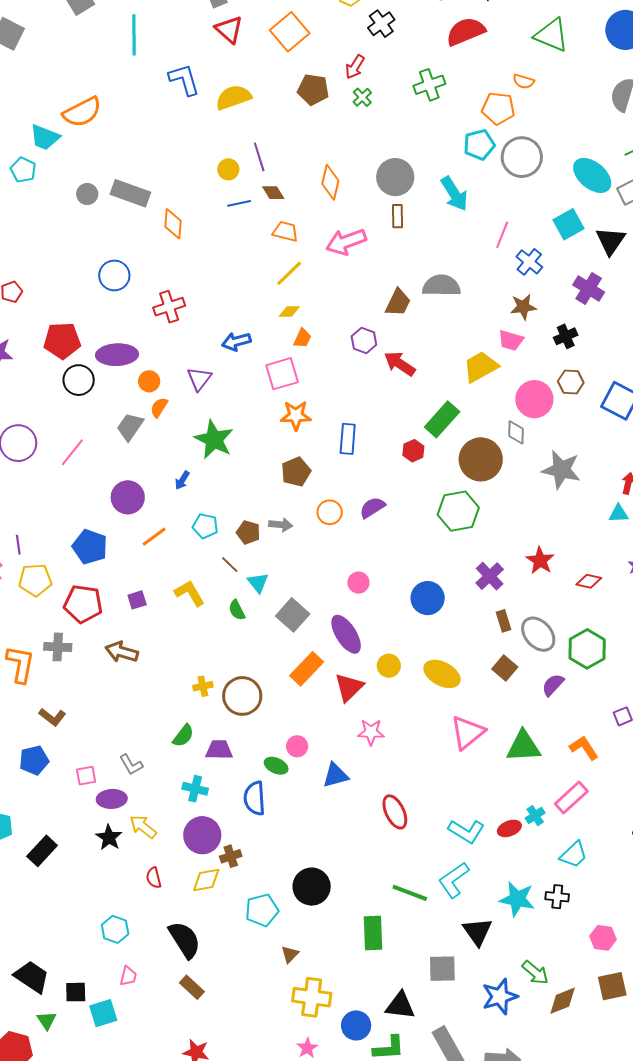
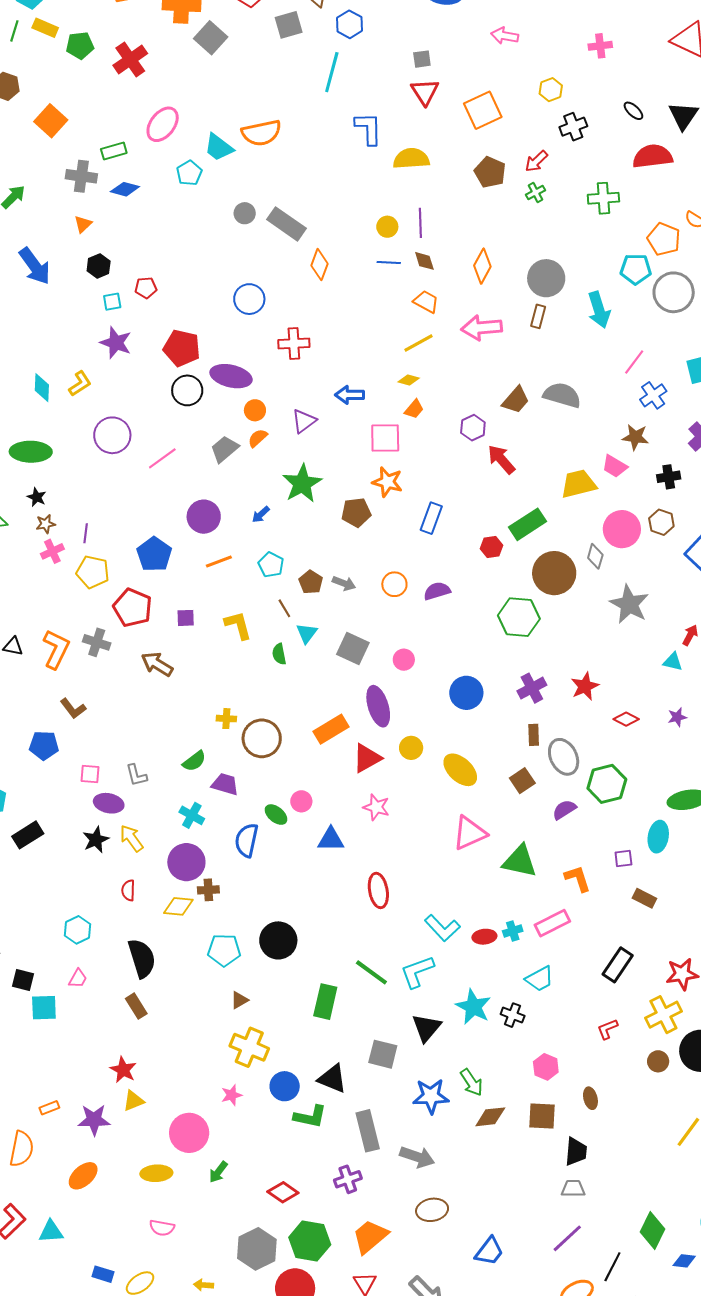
brown pentagon: (296, 472) -> (356, 512), moved
gray square: (293, 615) -> (353, 649), moved, turned -32

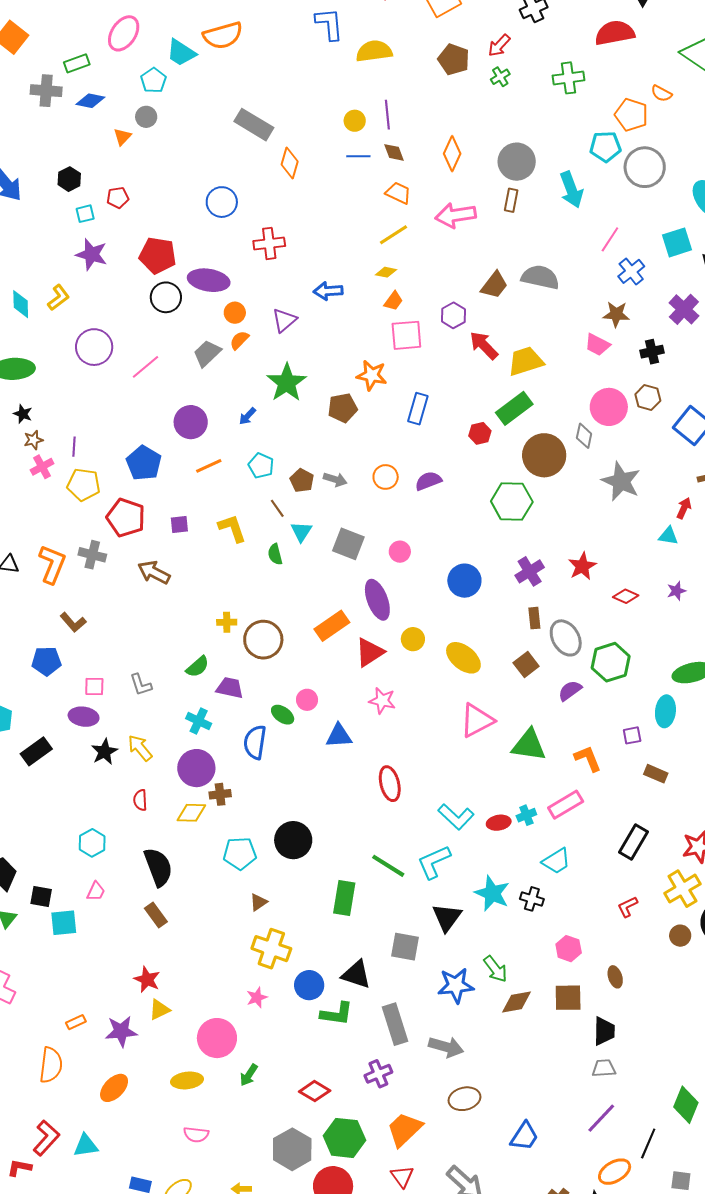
gray circle: (245, 213) -> (146, 117), moved
orange triangle: (83, 224) -> (122, 137), moved
pink square: (385, 438) -> (406, 335), moved
yellow trapezoid: (578, 484) -> (526, 361), moved
purple ellipse: (109, 803) -> (84, 717), moved

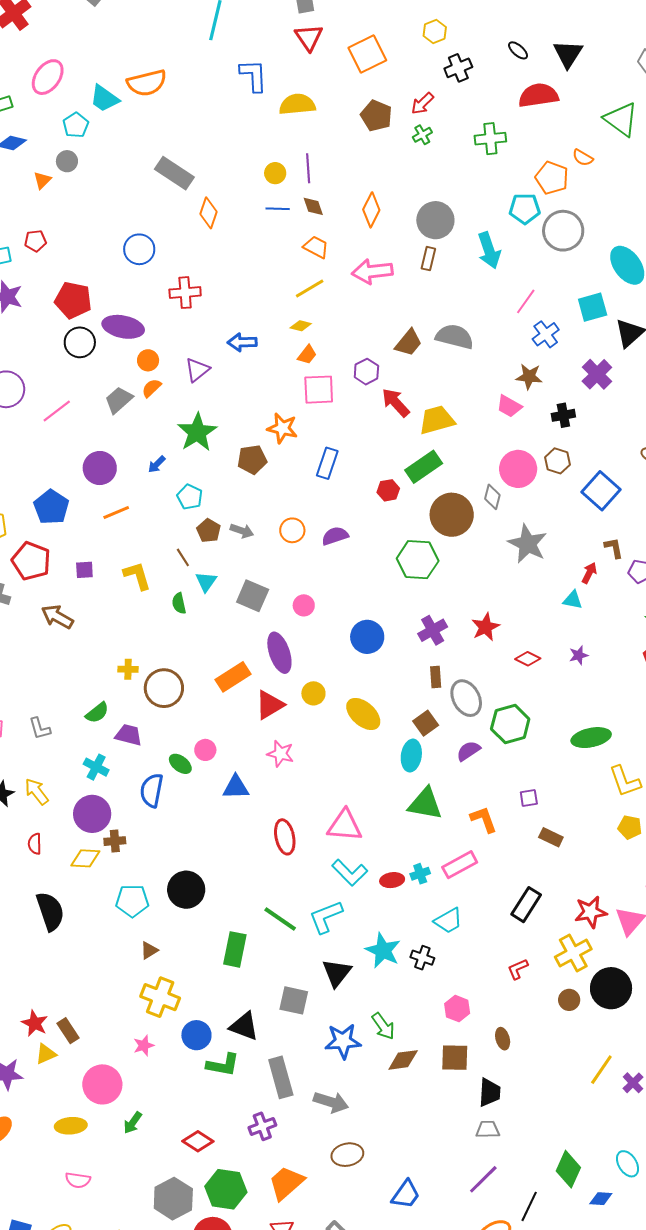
cyan pentagon: (261, 466) -> (190, 497), moved
cyan ellipse: (665, 711) -> (411, 756), moved
pink triangle: (477, 720) -> (345, 826), moved, turned 30
brown rectangle: (156, 915) -> (68, 1031), moved

